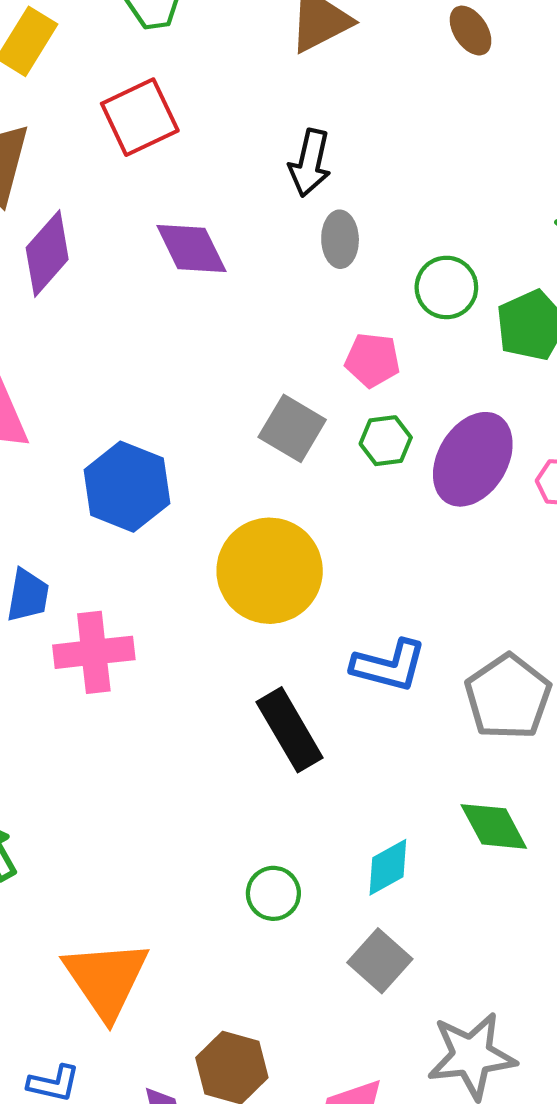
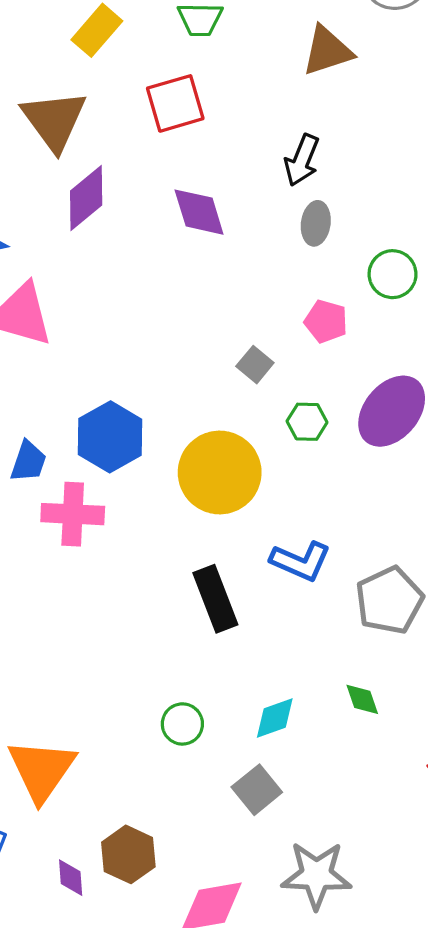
gray square: (292, 428) -> (255, 365), size x0.7
green hexagon: (386, 441) -> (307, 422), moved
blue hexagon: (127, 487) -> (110, 437), moved
green diamond: (494, 826) -> (362, 699), size x0.7

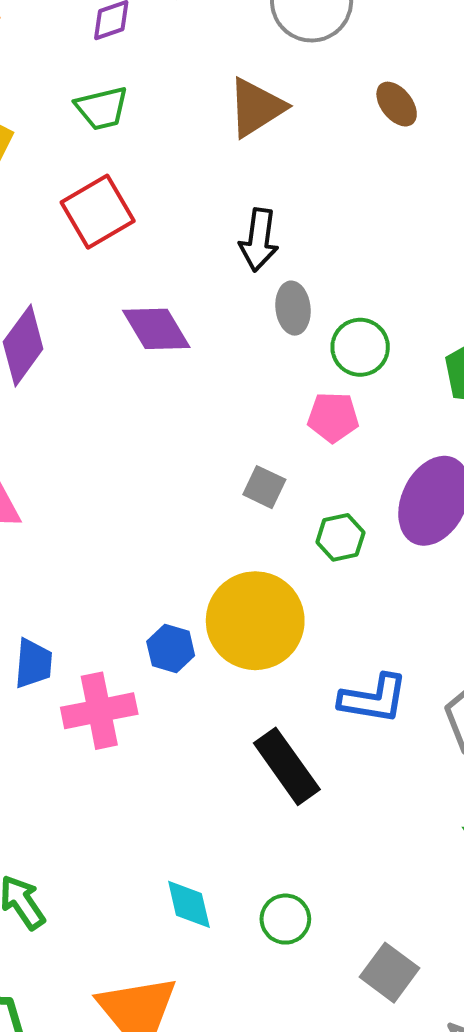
green circle: (393, 274) -> (360, 347), moved
blue hexagon: (110, 437) -> (171, 649), moved, size x0.6
cyan diamond: (275, 718) -> (189, 904), moved, turned -69

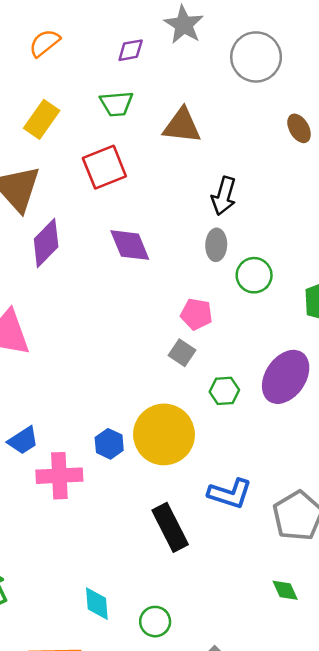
brown triangle: (256, 107) -> (182, 126), moved, turned 30
black arrow: (259, 240) -> (224, 196), moved
pink pentagon: (333, 417) -> (196, 314), moved
blue trapezoid: (33, 663) -> (23, 440), turned 44

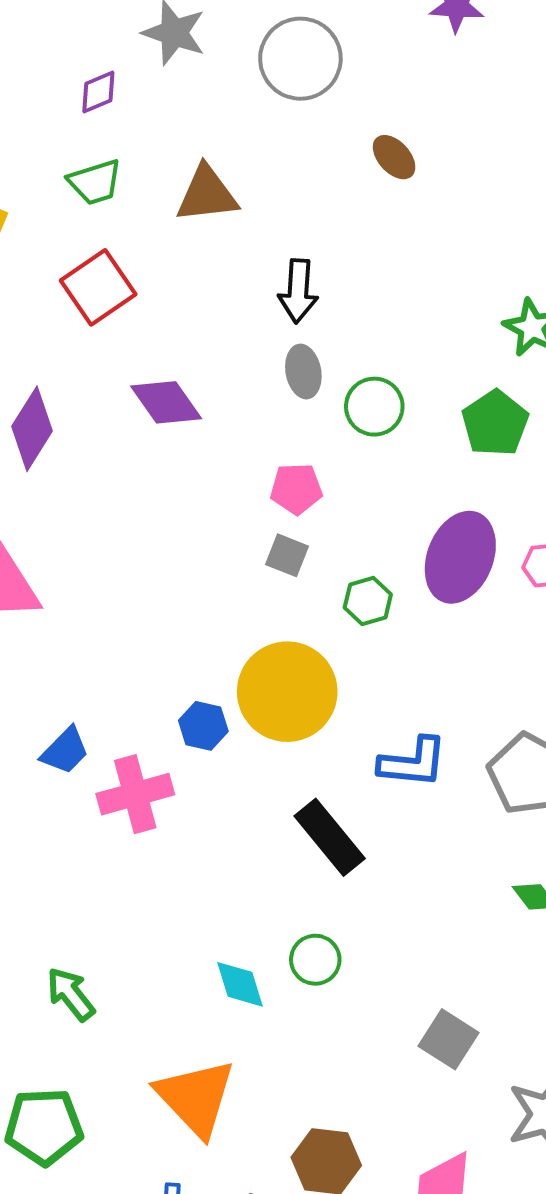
green circle: (155, 622) -> (315, 960), moved

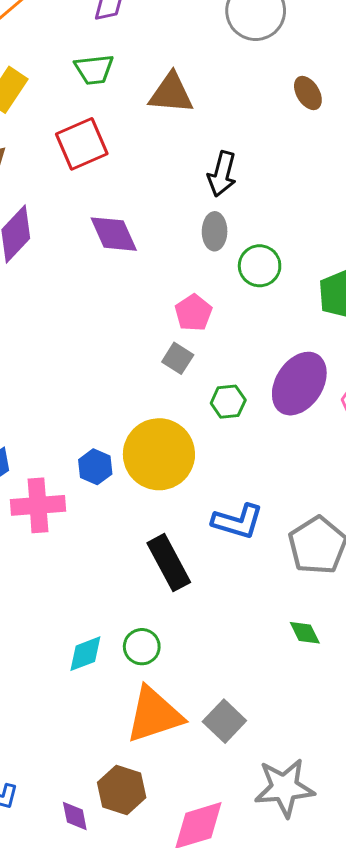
pink pentagon: (296, 489) -> (193, 313), turned 30
cyan diamond: (240, 984) -> (85, 654), turned 75
orange triangle: (196, 1098) -> (154, 715), moved, turned 44

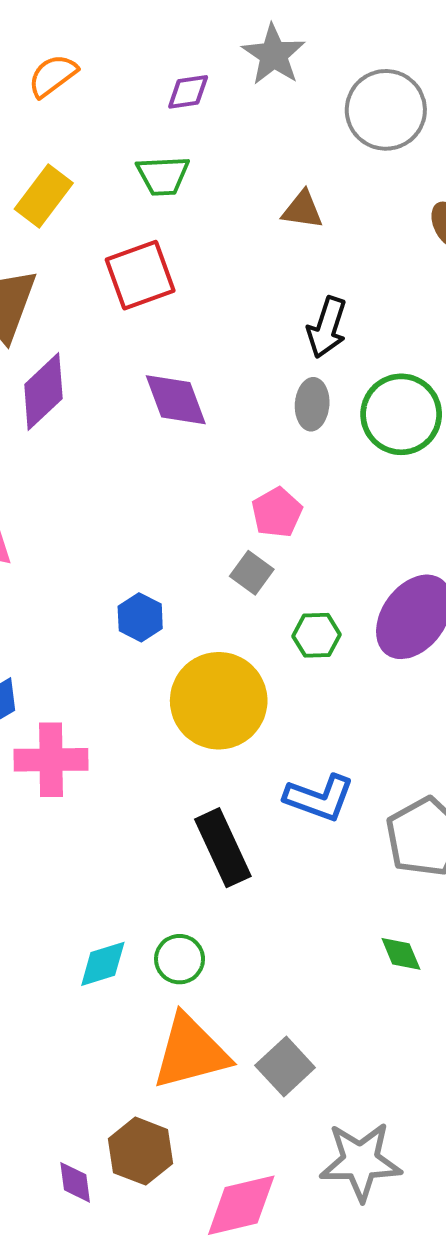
brown triangle: (171, 93) -> (302, 210), moved, size x0.7
green circle: (260, 266) -> (401, 414), moved, size x1.4
blue hexagon: (95, 467) -> (140, 617), moved

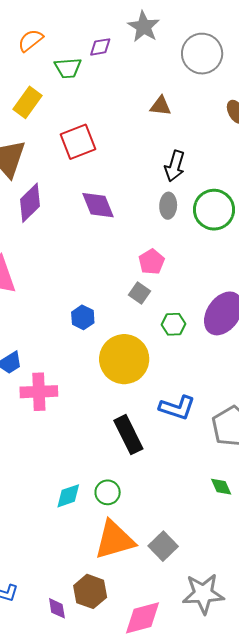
green trapezoid: (163, 176) -> (68, 68), moved

